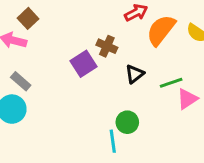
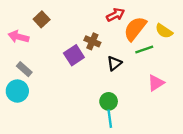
brown square: (28, 18) -> (42, 19), moved
green line: (171, 83) -> (144, 49), moved
cyan line: (113, 141) -> (110, 119), moved

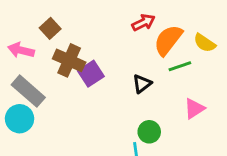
brown cross: (92, 41) -> (69, 60), moved, size x1.5
gray rectangle: (24, 69) -> (28, 91), size x1.6
green circle: (109, 101) -> (149, 132), moved

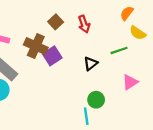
red arrow: (143, 23) -> (84, 24), moved, turned 98
brown square: (50, 28) -> (56, 22), moved
orange semicircle: (168, 40) -> (127, 13), moved, size x0.6

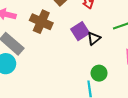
purple square: (52, 56) -> (80, 31), moved

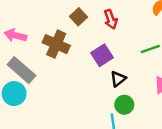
black triangle: (94, 38) -> (118, 79), moved

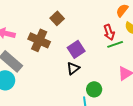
red arrow: (111, 19) -> (109, 32), moved
black triangle: (118, 79) -> (73, 68), moved

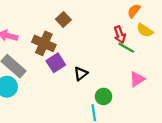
green line: (115, 44) -> (126, 48), turned 49
purple square: (76, 49) -> (56, 63), moved

